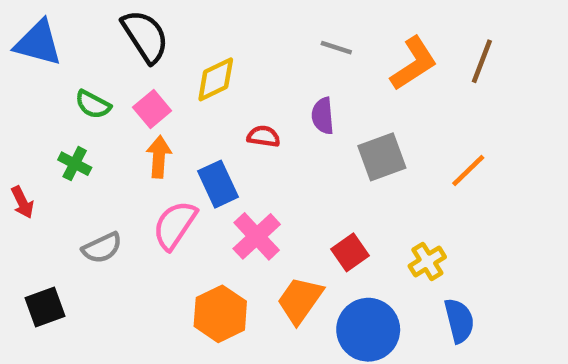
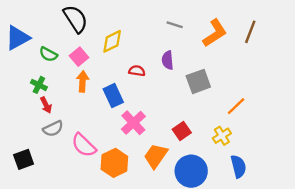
blue triangle: (38, 43) -> (18, 38), moved, turned -44
orange line: (468, 170) -> (236, 106), moved
red arrow: (22, 202) -> (46, 105), moved
pink semicircle: (175, 225) -> (84, 145), moved, turned -80

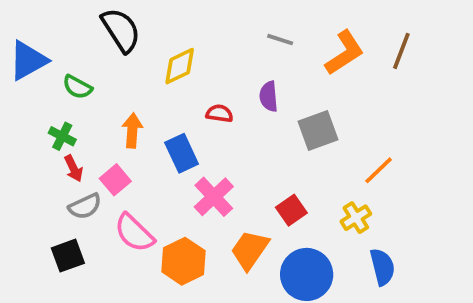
pink square: (79, 57) -> (115, 180), moved
black square: (24, 159) -> (68, 256), moved

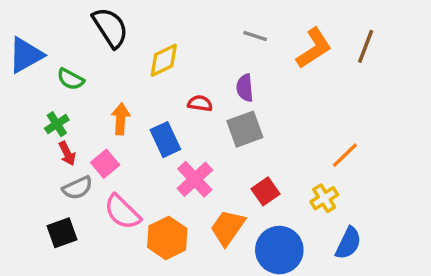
gray square: (318, 131) -> (245, 129), moved
green cross: (62, 136) -> (57, 124), turned 30
blue semicircle: (382, 267) -> (348, 243), turned 40

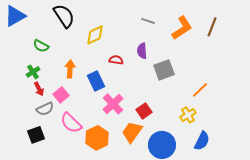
blue triangle: (26, 55) -> (15, 16), moved
gray square: (245, 129) -> (164, 70), moved
red square: (266, 191) -> (144, 111), moved

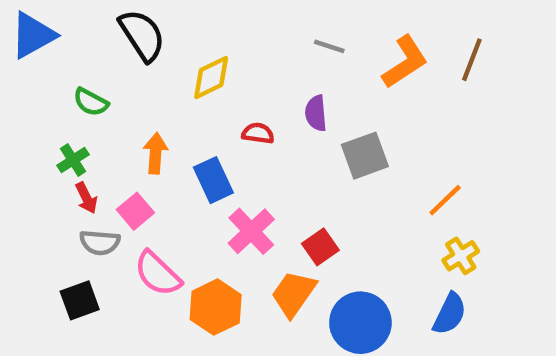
gray semicircle: (45, 109) -> (100, 242), turned 30
yellow cross: (188, 115) -> (461, 256), moved

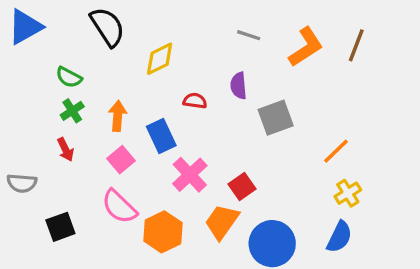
green cross: (73, 160) -> (72, 111), moved
pink square: (135, 211) -> (121, 160), moved
gray semicircle: (100, 242) -> (22, 183), moved

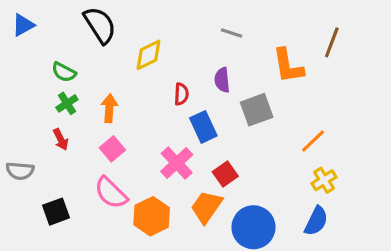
blue triangle: (25, 27) -> (23, 25), size x0.7
orange L-shape: (306, 47) -> (288, 66), moved, turned 114
red semicircle: (195, 101) -> (181, 94), turned 85
blue rectangle: (161, 136) -> (203, 127), moved

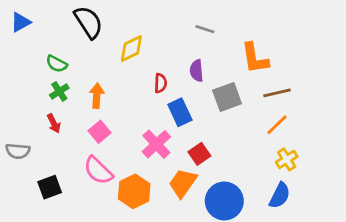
brown line: (332, 42) -> (277, 93), moved, turned 56

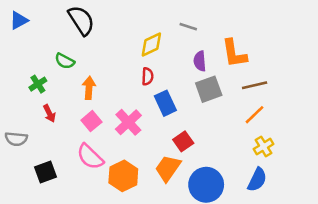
yellow diamond: (131, 49) -> (151, 45), moved
green semicircle: (57, 64) -> (65, 61), moved
purple semicircle: (197, 71) -> (200, 61), moved
green cross: (59, 91) -> (38, 84), moved
pink cross: (156, 144) -> (128, 122), moved

